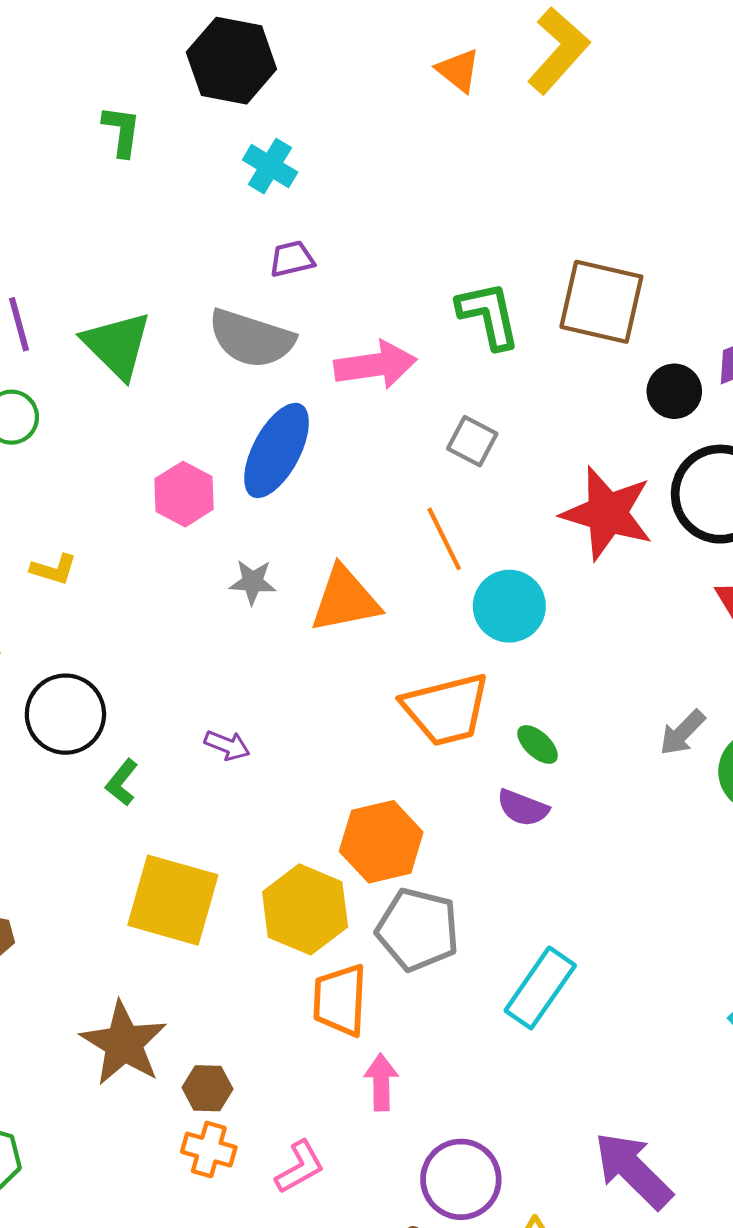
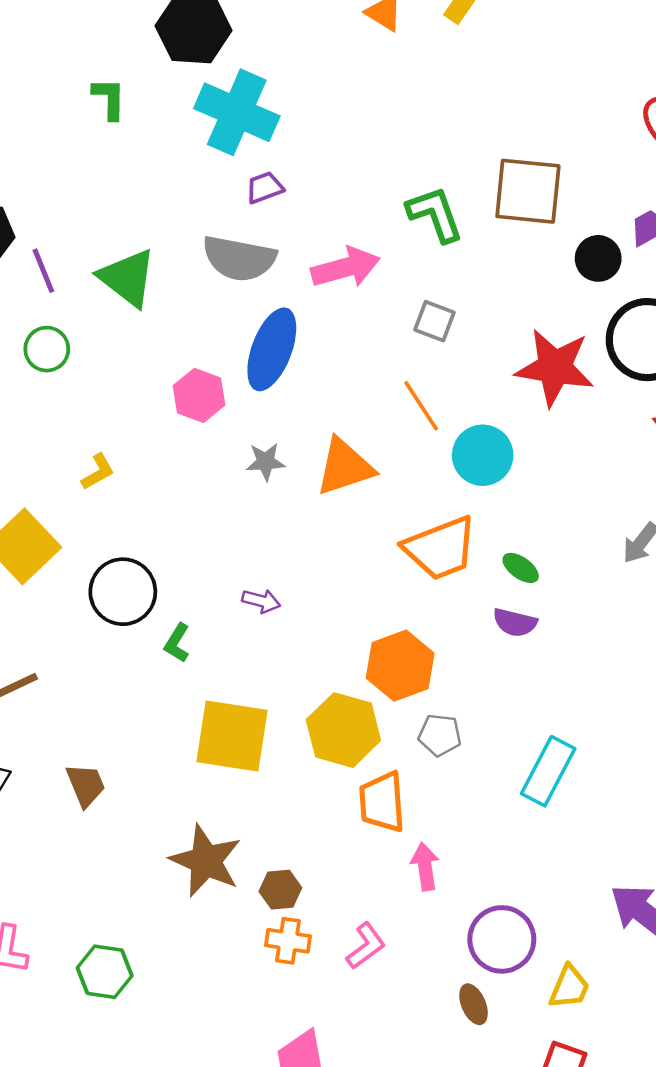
cyan cross: (270, 166) -> (237, 112), size x1.8
yellow L-shape: (54, 569) -> (98, 472), turned -39
gray pentagon: (418, 930) -> (440, 735), size x0.6

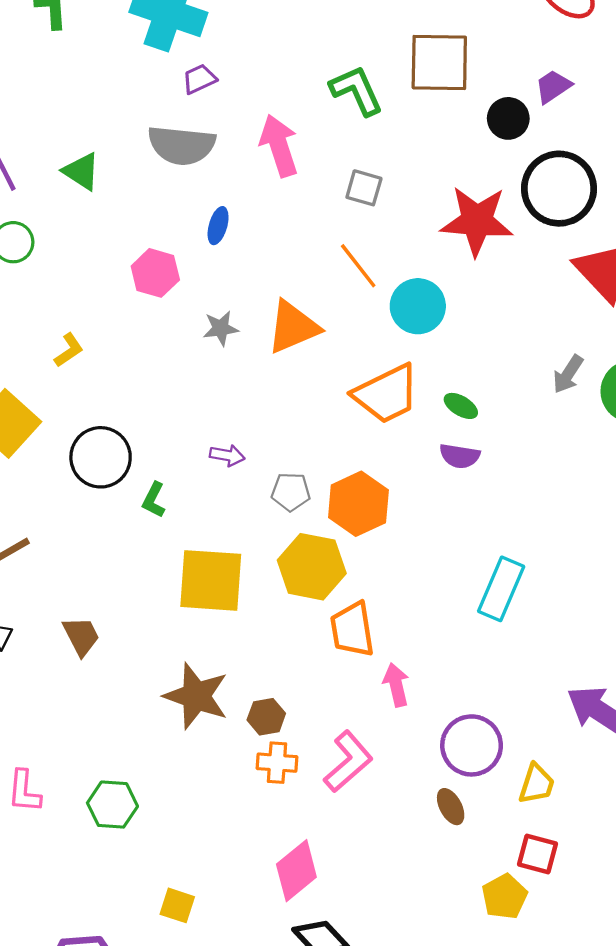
pink arrow: (346, 268) -> (279, 146), turned -88
green triangle: (128, 278) -> (81, 171), size x0.7
blue ellipse: (272, 349) -> (218, 226), size x0.5
gray pentagon: (440, 735) -> (291, 492), moved
pink L-shape: (366, 946) -> (348, 762), size x1.4

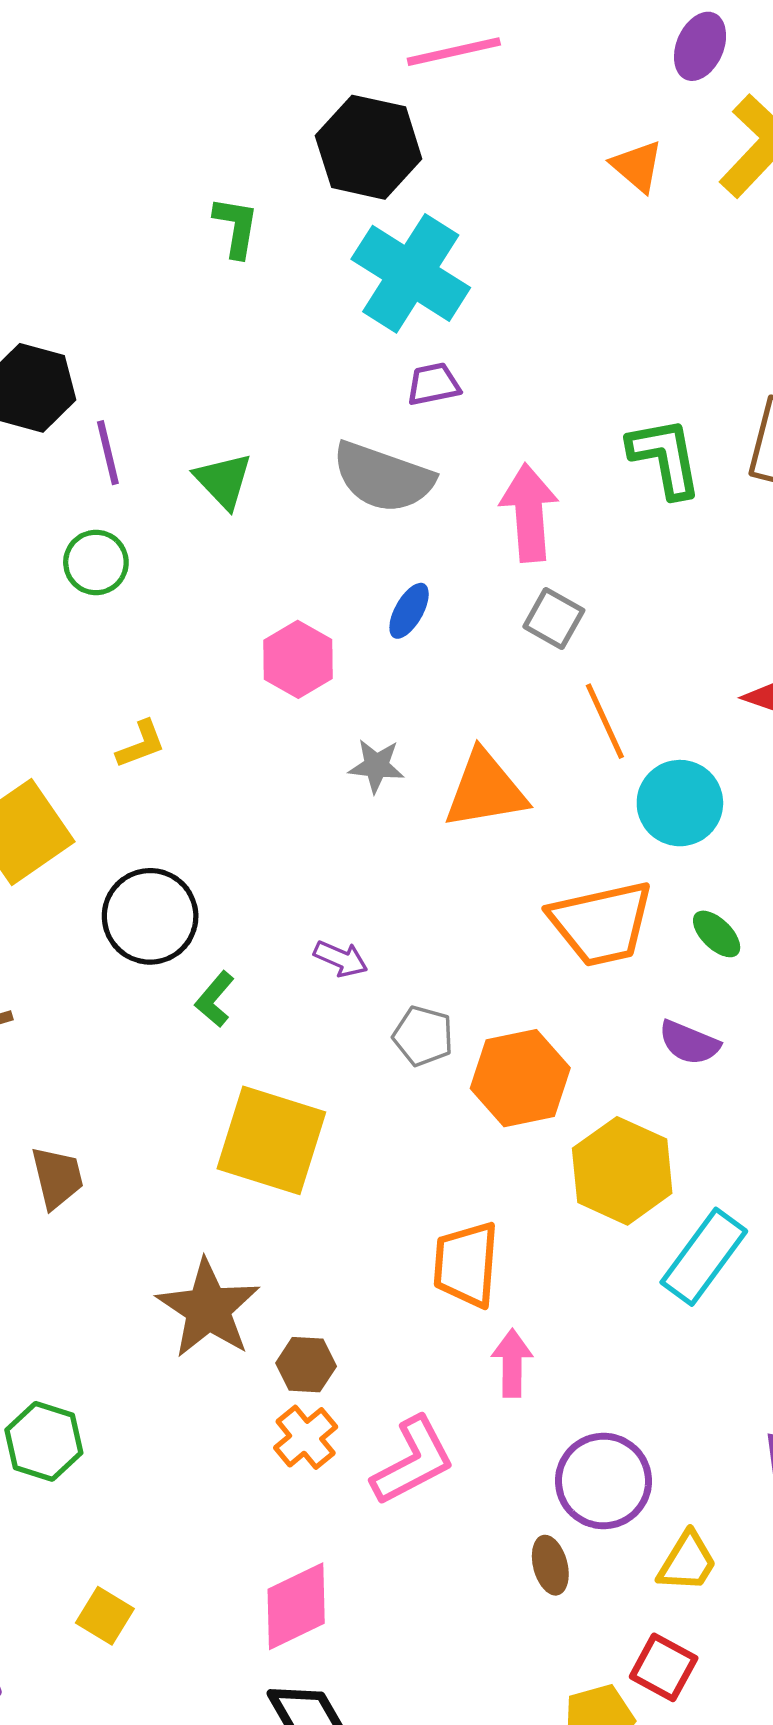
gray square: (364, 188) -> (554, 618), moved
green ellipse: (461, 406) -> (717, 934), moved
yellow hexagon: (312, 567) -> (622, 1171), moved
orange cross: (277, 763) -> (306, 1437), turned 33

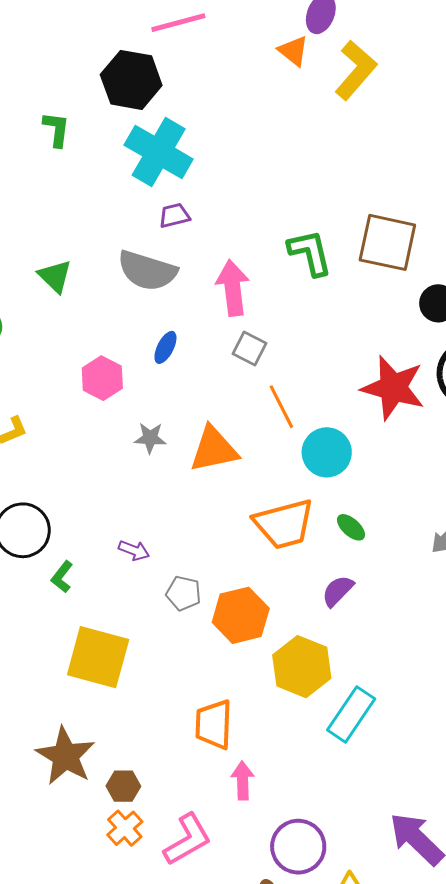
orange triangle: (637, 166) -> (293, 51), moved
purple semicircle: (689, 1043) -> (338, 591), turned 114

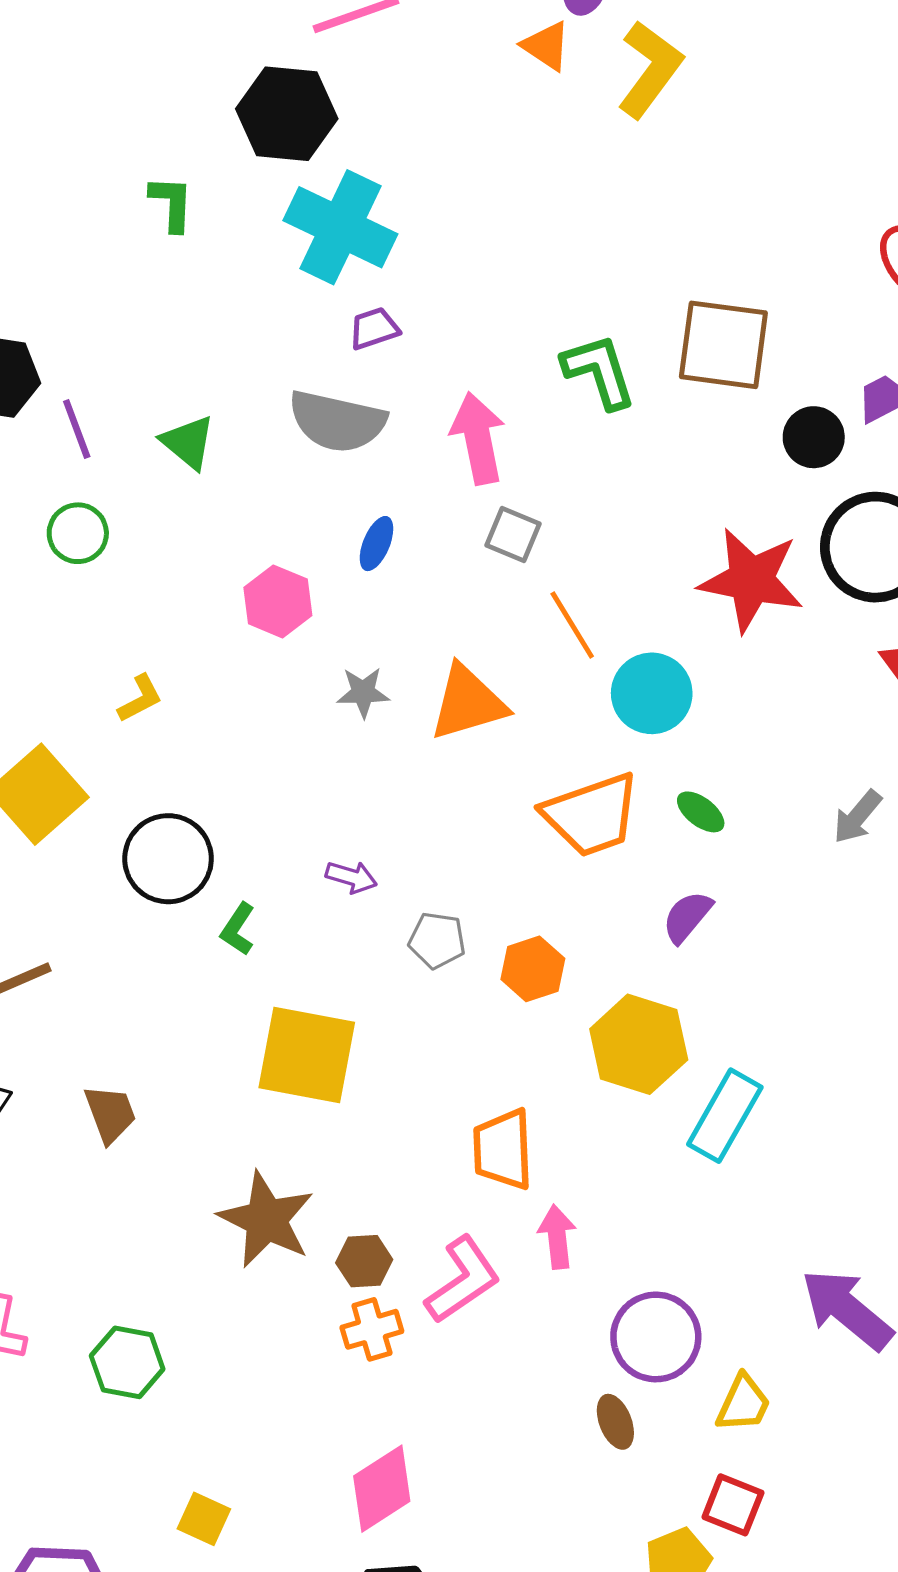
orange hexagon: (241, 615) -> (533, 969), size x0.7
orange cross: (125, 828) -> (372, 1329), turned 30
pink L-shape: (187, 840) -> (463, 1280), moved

